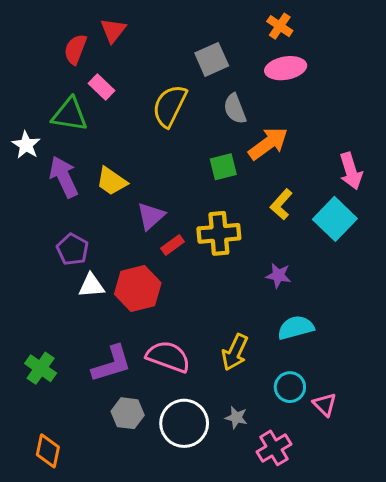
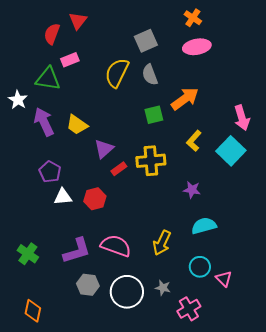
pink rectangle: (101, 87) -> (70, 60), turned -66
gray semicircle: (235, 109) -> (150, 75), moved
red hexagon: (138, 288) -> (95, 199), size x0.7

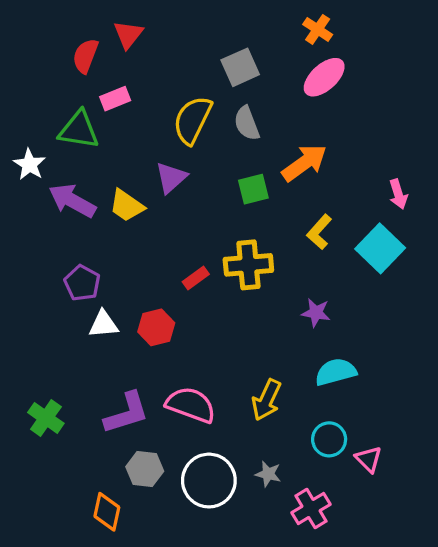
pink ellipse: (197, 47) -> (324, 77), turned -32
pink arrow: (242, 118) -> (398, 194), size x0.7
purple arrow: (44, 122) -> (72, 201), turned -36
purple triangle: (104, 149) -> (171, 178), moved
orange diamond: (33, 311) -> (107, 512), moved

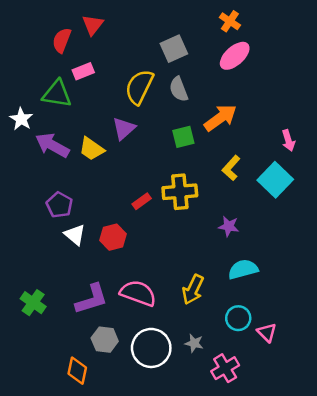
white triangle: (104, 324) -> (75, 235), turned 45

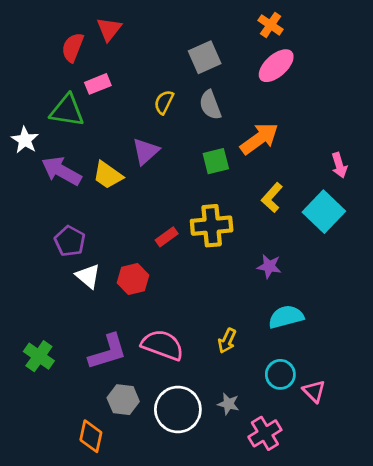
yellow semicircle: (139, 87) -> (164, 102), size x0.6
yellow arrow: (193, 290) -> (227, 341), size x0.7

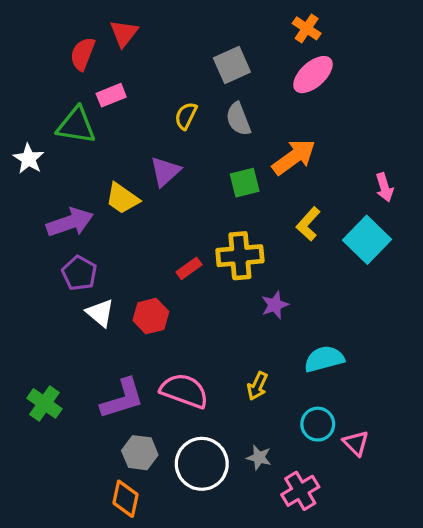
purple arrow: (61, 171) -> (70, 222), moved, turned 132
purple star: (269, 266) -> (275, 305), moved, turned -30
orange diamond: (91, 436) -> (125, 499), moved

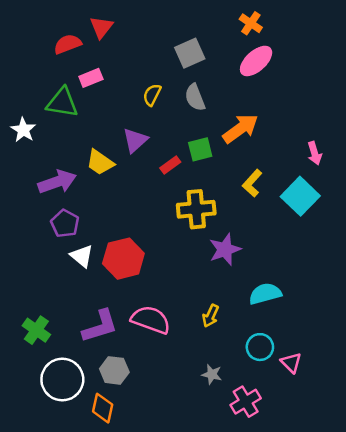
red semicircle: (83, 54) -> (68, 44), turned 48
red rectangle: (189, 268) -> (170, 165), moved
purple star: (275, 305) -> (225, 249), size x1.4
red hexagon: (151, 316) -> (123, 259), size x1.4
white circle: (202, 464) -> (62, 380), moved

